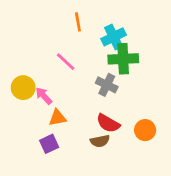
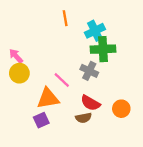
pink line: (66, 62) -> (62, 80), moved
pink arrow: (44, 96) -> (16, 56), moved
orange triangle: (57, 118) -> (48, 98), size x1.5

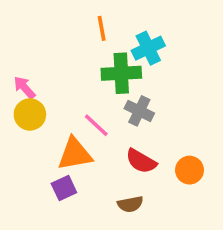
green cross: (103, 49) -> (121, 73), moved
brown semicircle: (84, 118) -> (130, 204), moved

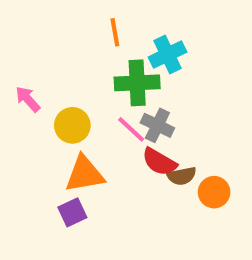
yellow circle: (30, 114) -> (72, 125), moved
pink line: (96, 125) -> (131, 129), moved
red semicircle: (141, 161) -> (159, 162), moved
brown semicircle: (130, 204) -> (182, 176), moved

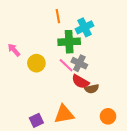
orange triangle: (84, 174) -> (64, 114), moved
orange circle: (214, 192) -> (108, 116), moved
purple square: (72, 212) -> (36, 120), moved

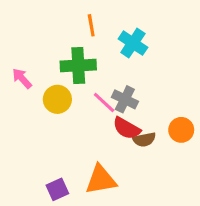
cyan cross: (84, 27) -> (133, 43), turned -30
green cross: (69, 42) -> (78, 66), moved
orange circle: (108, 116) -> (181, 130), moved

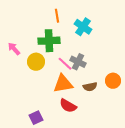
red semicircle: (127, 128) -> (68, 106), moved
orange triangle: (101, 180) -> (63, 84), moved

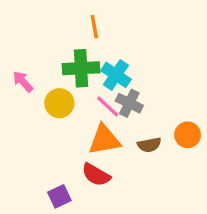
cyan cross: (83, 27) -> (116, 75), moved
red semicircle: (68, 106) -> (96, 175), moved

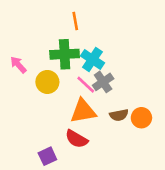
gray cross: (129, 103) -> (103, 82), turned 30
orange circle: (188, 135) -> (141, 118), moved

